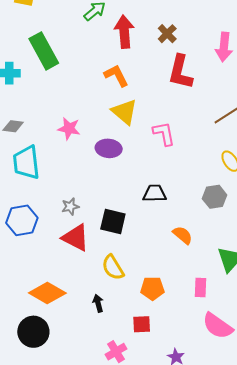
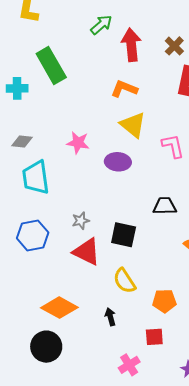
orange L-shape: (116, 76) -> (124, 89), turned -40

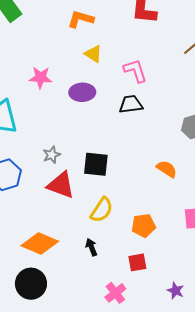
yellow triangle: (133, 125) -> (93, 54), size x0.7
black trapezoid: (165, 206) -> (131, 104), moved
yellow semicircle: (124, 281) -> (102, 210), turned -108

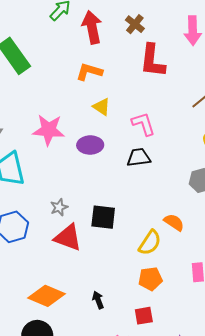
pink star: (40, 78) -> (49, 130), size x1.4
yellow semicircle: (102, 210) -> (150, 243), moved

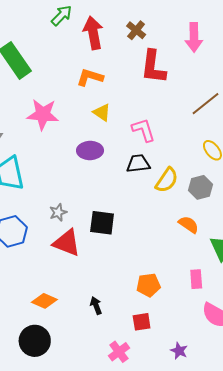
pink star: (49, 130) -> (43, 114), moved
orange semicircle: (174, 222) -> (189, 225), moved
yellow semicircle: (150, 243) -> (167, 180), moved
orange diamond: (46, 296) -> (44, 301), size x0.7

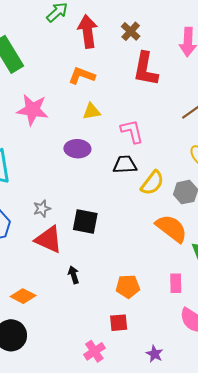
yellow triangle: (102, 112) -> (92, 111), turned -48
orange semicircle: (189, 225) -> (171, 228), size x1.6
black arrow: (96, 306) -> (74, 275), moved

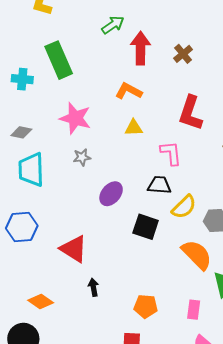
red L-shape: (146, 69) -> (191, 113), moved
purple ellipse: (77, 149) -> (111, 194), moved, turned -60
gray star: (42, 209) -> (82, 157), moved
black square: (85, 222) -> (146, 227), moved

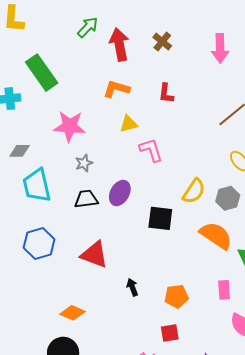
red L-shape: (191, 113) -> (166, 93), moved, size x0.6
pink L-shape: (171, 153) -> (151, 150), moved
black trapezoid: (159, 185) -> (86, 199), moved
black arrow: (93, 287) -> (132, 287), moved

